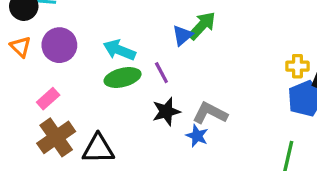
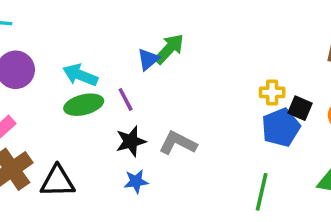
blue star: (197, 136) -> (136, 181), moved, turned -30

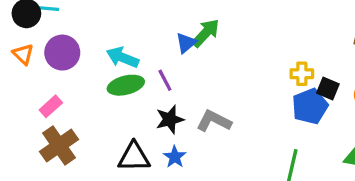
black triangle: (58, 181) -> (134, 157), moved
blue star: (136, 181) -> (175, 157), turned -30

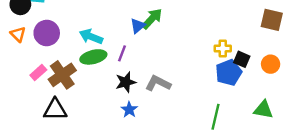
purple line: (165, 80) -> (122, 53), turned 49
brown cross: (59, 145) -> (62, 75), moved
black triangle: (134, 157) -> (55, 110), moved

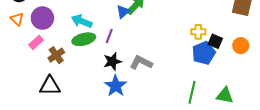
pink rectangle: (38, 73) -> (36, 42), moved
brown cross: (62, 75) -> (56, 55), size x0.7
blue star: (129, 110) -> (116, 86), size x1.5
green triangle: (263, 110) -> (225, 95), moved

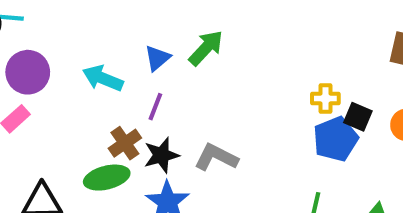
blue triangle: (123, 12) -> (157, 58), moved
green ellipse: (84, 39) -> (107, 178), moved
brown cross: (56, 55) -> (125, 143), moved

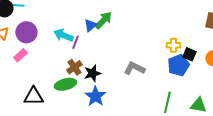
green arrow: (206, 48) -> (103, 20), moved
purple line: (155, 107) -> (75, 42), moved
gray L-shape: (216, 157) -> (134, 68), moved

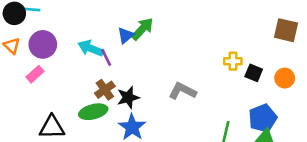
purple line: (75, 42) -> (106, 57), turned -48
blue pentagon: (178, 65) -> (263, 118), moved

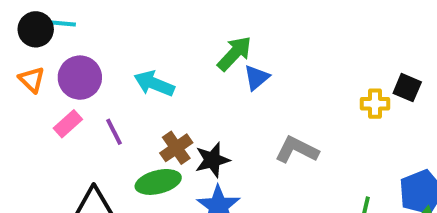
blue triangle: (126, 35) -> (257, 78), moved
purple line: (106, 57) -> (114, 132), moved
black square: (254, 73) -> (407, 88), moved

